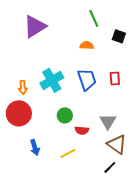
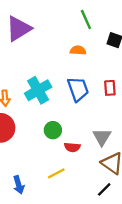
blue arrow: (35, 147) -> (19, 185), moved

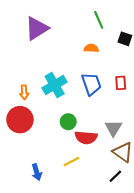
red semicircle: (72, 147) -> (86, 137), size x1.5

